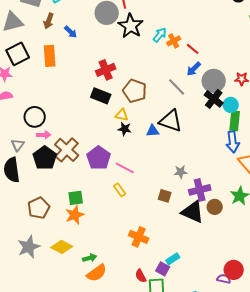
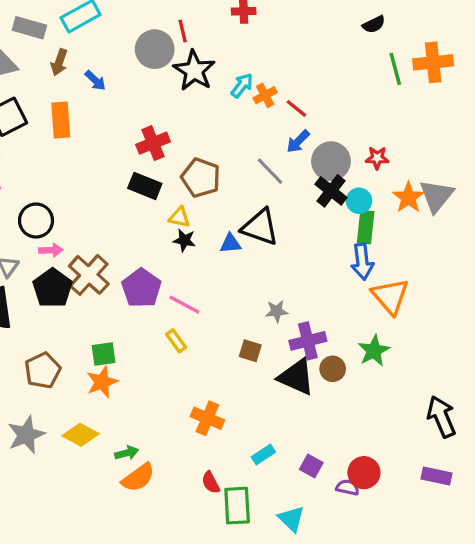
purple square: (163, 269) -> (311, 466), moved

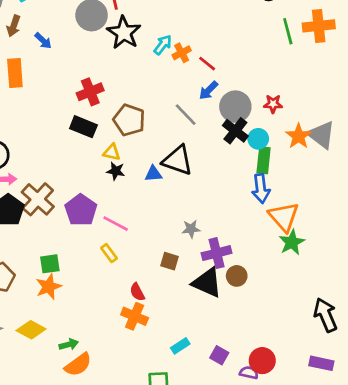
gray triangle: (436, 196) -> (321, 135), turned -32
green star: (374, 351) -> (292, 242), moved
red semicircle: (211, 483) -> (137, 292), moved

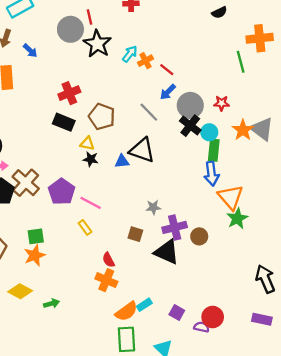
green line: (288, 31) -> (241, 62), moved
brown circle: (237, 276) -> (199, 236), moved
orange semicircle: (78, 365) -> (126, 311), moved

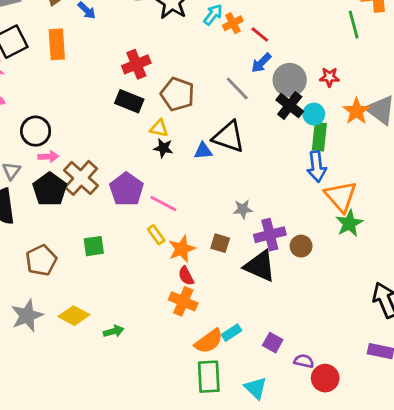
orange star: (35, 255) -> (182, 249), moved
red circle: (213, 317) -> (325, 378), moved

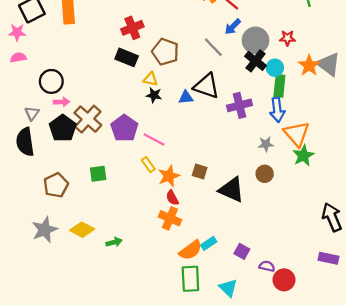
gray star: (243, 209) -> (266, 144), moved
purple cross: (270, 235) -> (240, 105), moved

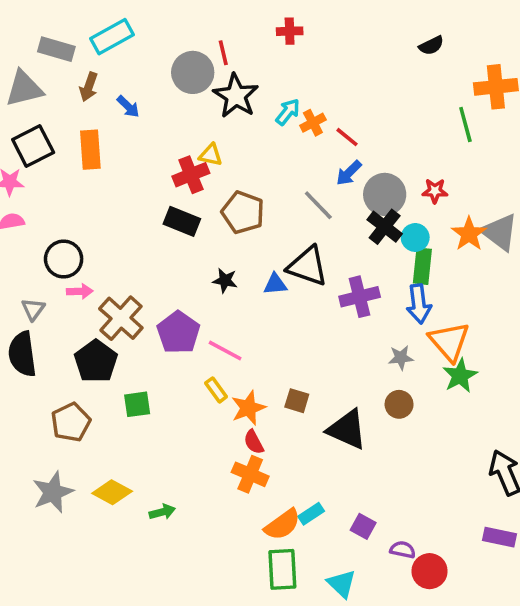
yellow triangle: (151, 79) -> (211, 155), moved
black pentagon: (63, 128) -> (96, 361), moved

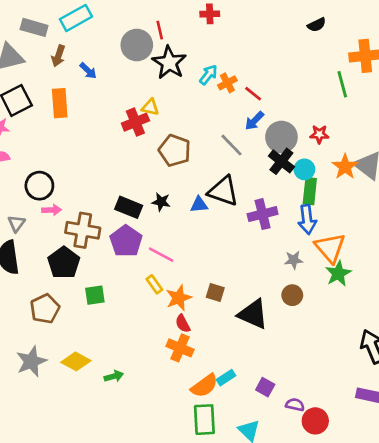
black rectangle: (182, 221) -> (129, 207), moved
brown cross: (121, 318) -> (83, 230), turned -32

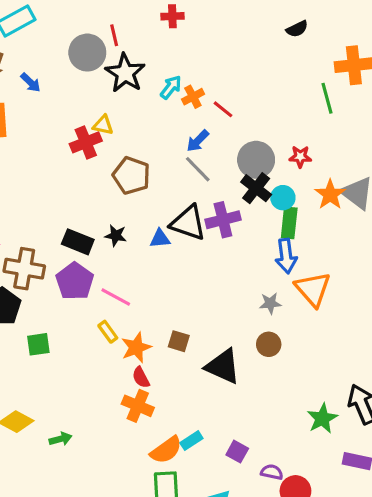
blue arrow: (254, 121) -> (198, 141), moved
purple cross: (263, 214) -> (223, 220), moved
green star: (338, 274) -> (322, 418), moved

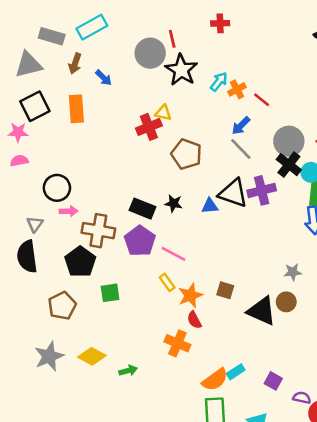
gray star: (270, 303) -> (293, 272), moved
brown circle: (269, 344) -> (286, 302), moved
orange cross: (138, 406) -> (177, 343), moved

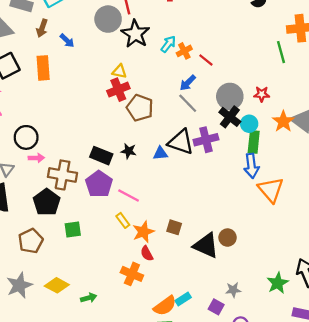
red cross: (149, 127) -> (118, 90), moved
gray star: (293, 272) -> (233, 290), moved

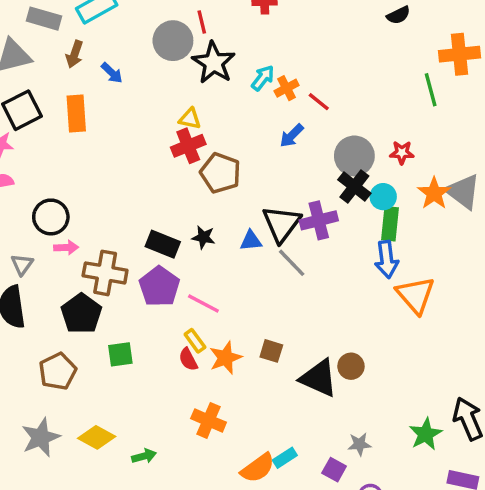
gray line: (188, 103) -> (292, 263), moved
black triangle: (181, 142) -> (281, 224), turned 48
red semicircle: (147, 253) -> (188, 359), moved

